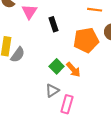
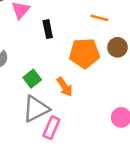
green square: (57, 66) -> (32, 79), moved
gray triangle: (52, 91) -> (36, 109), size x1.6

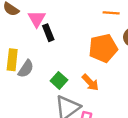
black rectangle: (48, 29) -> (48, 33), moved

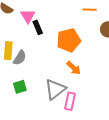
orange pentagon: (103, 48) -> (69, 40), moved
green square: (59, 80) -> (20, 87), moved, turned 32

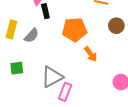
gray semicircle: (20, 58) -> (32, 36), moved
orange arrow: (74, 68) -> (91, 54), moved

